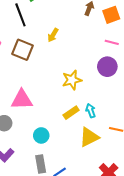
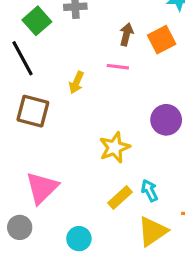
pink line: (112, 42) -> (118, 67), moved
pink triangle: (22, 100) -> (42, 188), turned -35

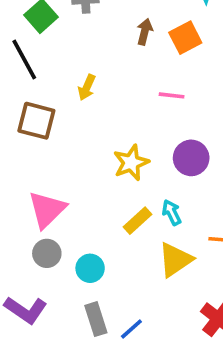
pink line: (118, 67) -> (172, 95), moved
purple circle: (166, 120) -> (191, 158), moved
gray circle: (20, 227) -> (47, 253), moved

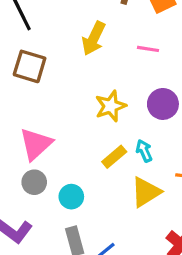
yellow arrow: (87, 87) -> (94, 38), moved, size x1.5

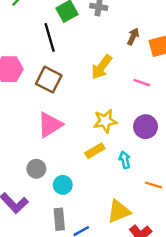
pink triangle: (36, 144) -> (50, 125), moved
yellow rectangle: (114, 157) -> (95, 151), moved
yellow triangle: (146, 192) -> (119, 211), moved

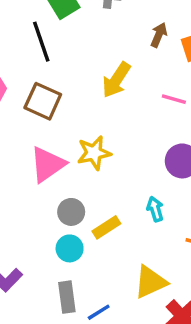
yellow star: (105, 121) -> (94, 153), moved
yellow rectangle: (95, 151) -> (106, 227), moved
gray circle: (36, 169) -> (71, 212), moved

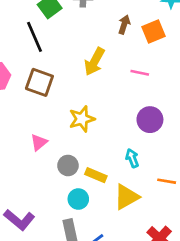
pink triangle: (48, 164) -> (39, 142), moved, size x0.6
yellow rectangle: (106, 227) -> (96, 175), turned 60
cyan circle: (70, 248) -> (78, 199), moved
yellow triangle: (150, 282) -> (126, 197), moved

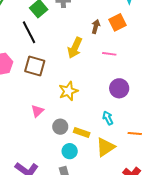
brown arrow: (124, 24) -> (96, 27), moved

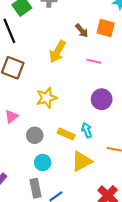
orange square: (118, 22) -> (106, 28), turned 36
brown arrow: (96, 27) -> (82, 31), turned 120
yellow rectangle: (82, 132) -> (66, 134), moved

